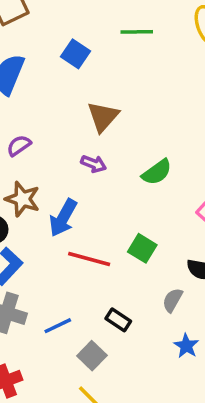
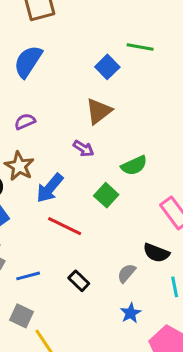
blue square: (76, 54) -> (107, 67), moved
green square: (142, 248) -> (106, 195), moved
gray square: (92, 356) -> (22, 316), moved, turned -30

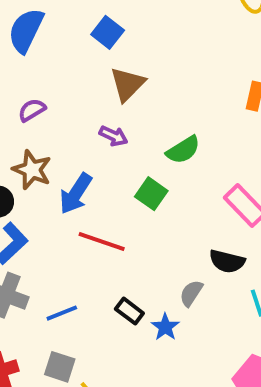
blue square: (107, 67) -> (108, 32), moved
blue star: (131, 313) -> (165, 327), moved

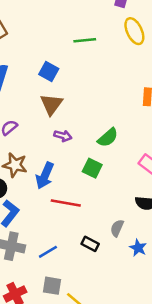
brown triangle: (127, 84) -> (51, 104), moved
gray semicircle: (191, 293) -> (117, 228), moved
blue star: (165, 327) -> (138, 248), moved

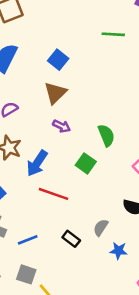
green line: (85, 40) -> (113, 34), moved
green semicircle: (108, 138) -> (106, 135), turned -80
blue star: (138, 248) -> (119, 251), turned -30

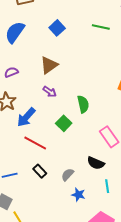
blue square: (58, 60) -> (57, 28), moved
black rectangle: (71, 239) -> (40, 171), moved

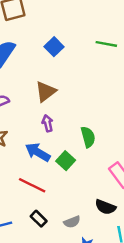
purple arrow: (50, 92) -> (48, 123), turned -136
blue arrow: (26, 117) -> (38, 152), moved, turned 80
gray semicircle: (68, 175) -> (72, 222), turned -152

